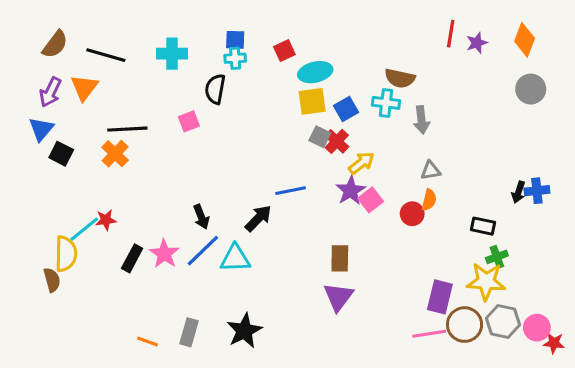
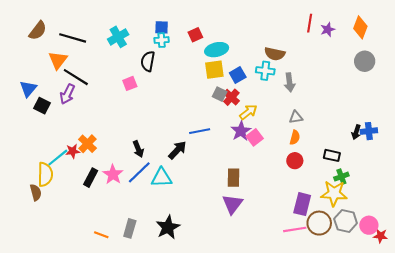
cyan cross: (172, 54) -> (118, 37), turned -30
purple arrow: (50, 92) -> (67, 94), moved
black line: (127, 129) -> (76, 77), moved, turned 35
orange cross: (115, 154) -> (87, 144), moved
red circle: (412, 214) -> (295, 161), moved

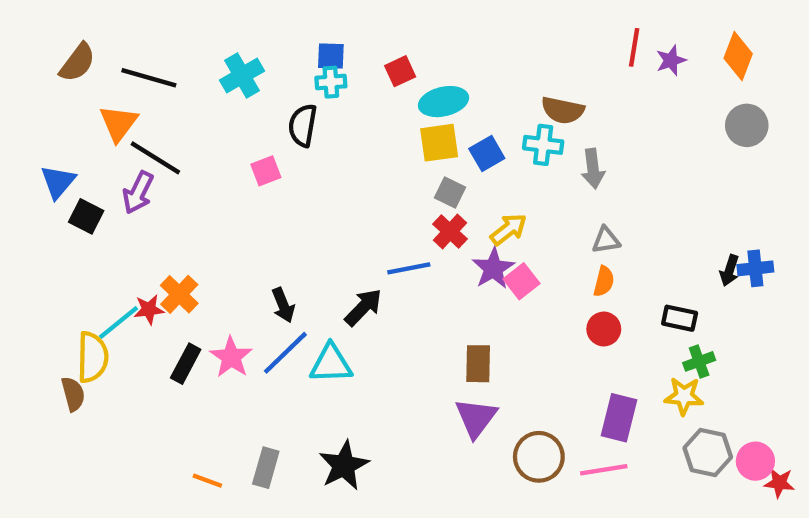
red cross: (231, 97) -> (450, 232), moved
yellow star: (334, 193) -> (684, 396), size x0.7
brown circle: (319, 223) -> (539, 457), moved

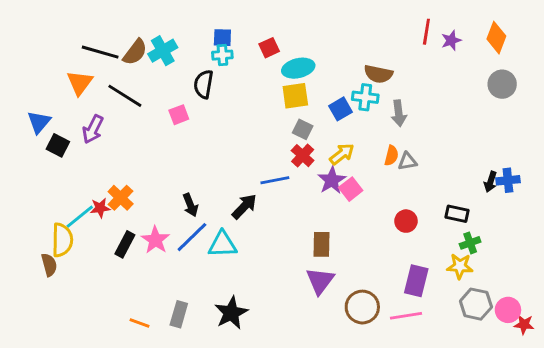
brown semicircle: (77, 63) -> (135, 52), moved
blue square: (487, 154) -> (340, 109), moved
black line: (155, 158) -> (125, 96), moved
orange semicircle: (604, 281) -> (391, 156), moved

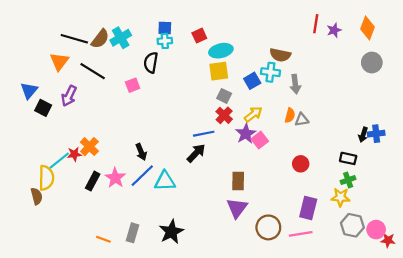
black arrow: (244, 206) -> (196, 153), moved
black rectangle: (457, 214) -> (348, 158), moved

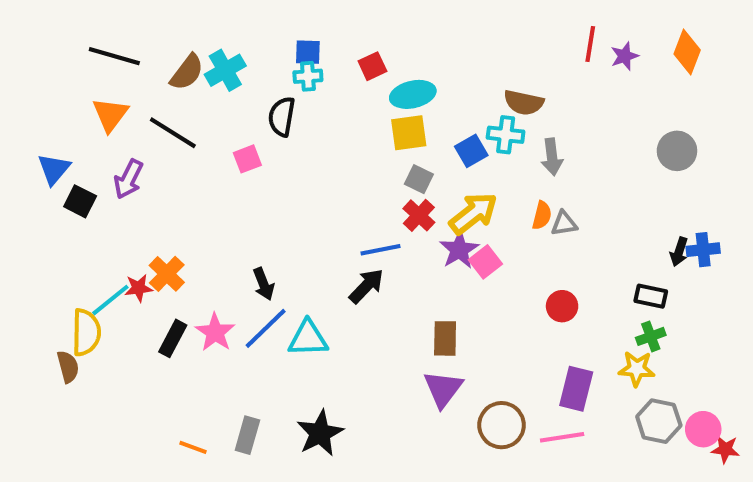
black line: (74, 39) -> (114, 56), moved
gray circle: (372, 63) -> (677, 151), moved
yellow arrow: (253, 114) -> (473, 213), size x1.4

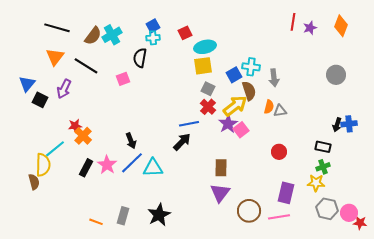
blue square: (308, 52) -> (153, 26), turned -32
brown semicircle: (524, 102) -> (249, 91), moved, turned -120
red star: (139, 288) -> (75, 126), moved

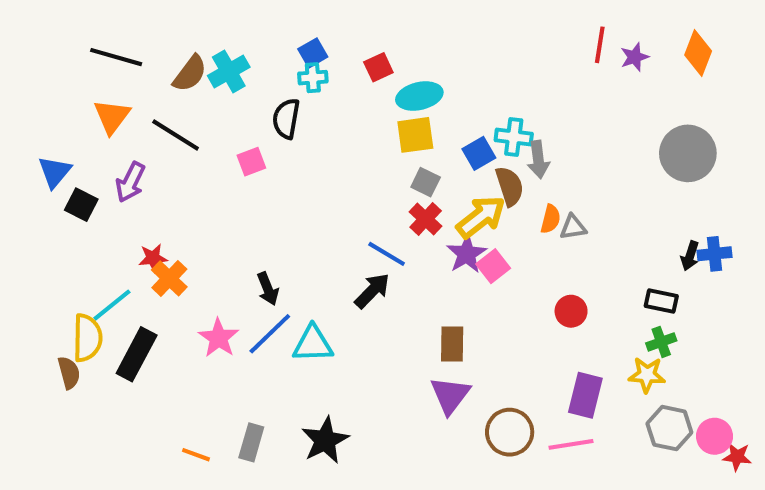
gray circle: (336, 75) -> (688, 153), size x1.4
gray arrow: (274, 78) -> (538, 160), moved
blue line: (189, 124) -> (387, 254), turned 42
black rectangle: (86, 168) -> (137, 354), moved, size x1.4

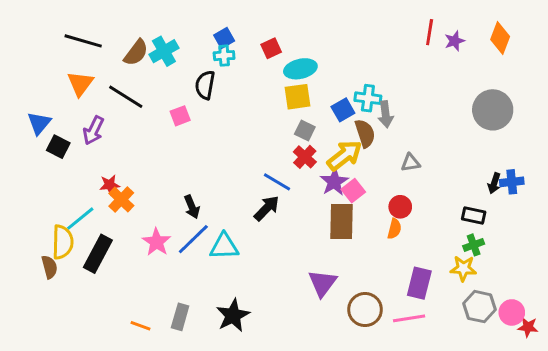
orange semicircle: (551, 219) -> (394, 229), moved
red circle: (571, 311) -> (400, 207), moved
brown rectangle: (452, 344) -> (342, 221), moved, size x1.4

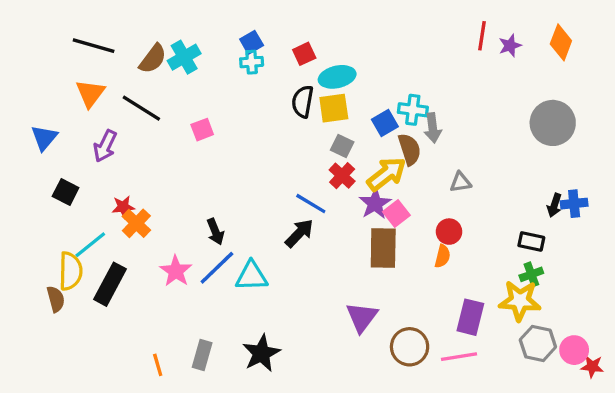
black semicircle: (205, 85) -> (303, 102), moved
black square: (58, 147) -> (66, 192), moved
yellow star: (463, 268) -> (520, 301), size x1.4
orange line: (140, 326) -> (158, 365), turned 54

